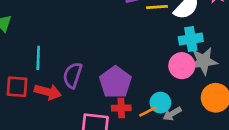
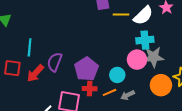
red arrow: (48, 92) -> (35, 73), turned 114
cyan circle: (160, 103) -> (117, 75), moved

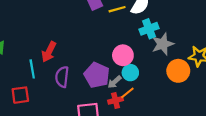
pink circle: (137, 60) -> (123, 55), moved
red arrow: (35, 73) -> (49, 52), moved
red cross: (90, 89) -> (115, 100), moved
gray arrow: (128, 95) -> (114, 82), moved

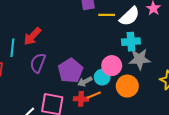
pink circle: (123, 55) -> (112, 66), moved
orange circle: (178, 71) -> (127, 86), moved

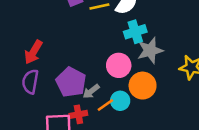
red arrow: (32, 36) -> (33, 52), moved
cyan circle: (102, 77) -> (120, 101), moved
red cross: (81, 99) -> (78, 114), moved

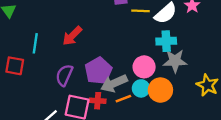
purple semicircle: (30, 82) -> (64, 75), moved
gray arrow: (91, 91) -> (114, 83), size x1.6
cyan circle: (120, 101) -> (141, 88), moved

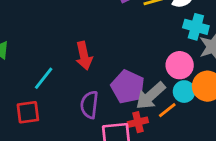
red arrow: (72, 36) -> (84, 56), turned -40
cyan cross: (166, 41) -> (196, 27), turned 36
cyan line: (35, 43) -> (44, 78), turned 48

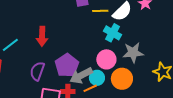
cyan cross: (196, 27) -> (113, 33), moved
cyan circle: (184, 92) -> (97, 78), moved

